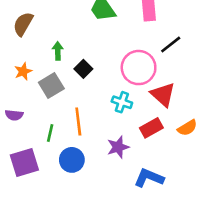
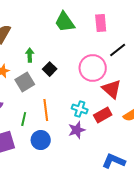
cyan cross: (122, 102) -> (80, 109), moved
blue L-shape: (149, 178) -> (114, 161), moved

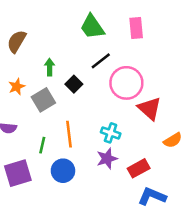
black line: (118, 50) -> (101, 61), moved
red rectangle: (103, 115) -> (139, 168), moved

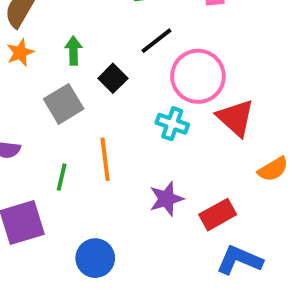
orange star: (17, 87) -> (20, 53), moved
cyan cross: (111, 133) -> (172, 124), moved
blue circle: (63, 171) -> (95, 258), moved

